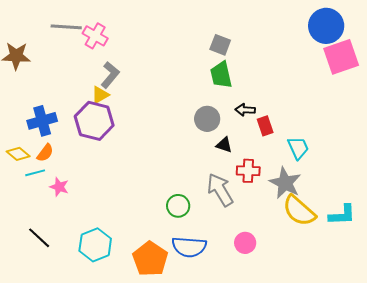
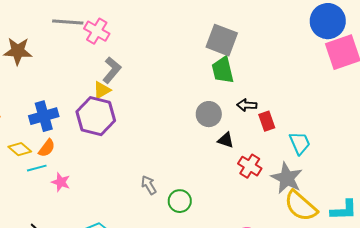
gray square: (220, 45) -> (222, 40), size x1.5
red cross: (248, 171) -> (250, 166), turned 30
gray arrow: (220, 190) -> (149, 185), moved, size x0.6

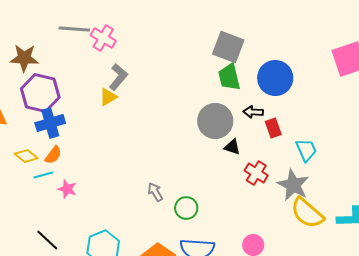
blue circle: (328, 21) -> (275, 78), moved
gray circle: (209, 114) -> (215, 121), size x1.4
purple hexagon: (96, 116) -> (40, 93), moved

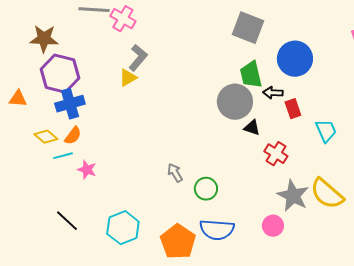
green trapezoid: (229, 77) -> (251, 75), moved
gray star: (293, 185) -> (293, 196), moved

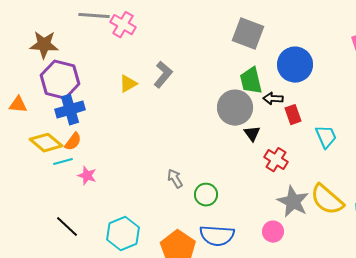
gray L-shape: (138, 58) -> (163, 75), moved
black triangle: (252, 128) -> (252, 134), turned 36
yellow diamond: (46, 137) -> (46, 143), size x1.4

